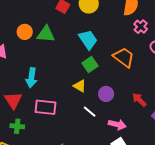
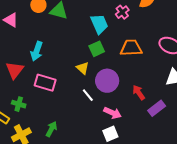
pink cross: (141, 27) -> (122, 12), moved
orange trapezoid: (124, 57) -> (131, 48), turned -50
purple circle: (106, 94) -> (107, 81), size x1.5
green cross: (17, 126) -> (19, 104), moved

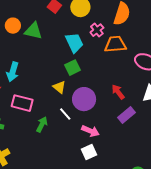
orange trapezoid: (131, 48) -> (115, 44), moved
red arrow: (139, 92) -> (118, 92), moved
purple rectangle: (157, 108) -> (126, 115), moved
green arrow: (51, 129) -> (42, 124), moved

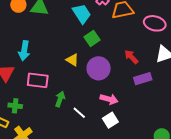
green square: (73, 68) -> (92, 38), moved
white line: (65, 114) -> (79, 113), moved
purple rectangle: (126, 115) -> (143, 79), turned 30

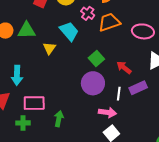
green square: (92, 38) -> (96, 59), moved
yellow triangle: (72, 60) -> (49, 48), moved, turned 40
green cross: (15, 106) -> (23, 123), moved
white line: (79, 113) -> (119, 94), moved, turned 64

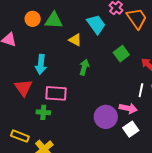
orange trapezoid: (109, 22) -> (137, 18), turned 70
yellow triangle: (49, 48) -> (75, 40), turned -40
purple circle: (93, 83) -> (106, 117), moved
green arrow: (59, 119) -> (84, 67), moved

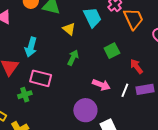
pink arrow: (128, 108) -> (101, 85), moved
green cross: (43, 112) -> (25, 95), turned -32

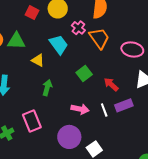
pink rectangle: (41, 78) -> (32, 121), moved, turned 65
white line: (125, 90) -> (104, 110), turned -32

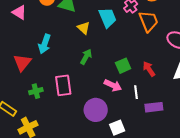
green square: (84, 74) -> (123, 66), moved
purple rectangle: (124, 105) -> (154, 107), moved

